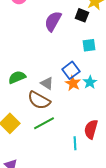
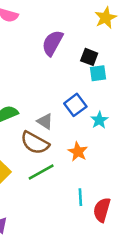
black square: (82, 15) -> (89, 57), moved
orange star: (73, 83) -> (78, 152), moved
red semicircle: (91, 129) -> (102, 210), moved

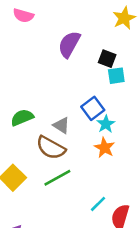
cyan star: (99, 120) -> (106, 124), moved
orange star: (78, 152) -> (105, 148), moved
cyan line: (80, 197) -> (98, 204), turned 48

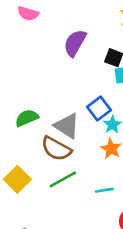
gray triangle: (61, 125) -> (67, 126), size x1.5
cyan line: (98, 204) -> (104, 190), moved, turned 36

